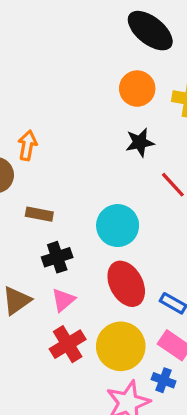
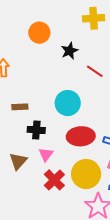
orange circle: (137, 89) -> (39, 33), moved
black cross: (57, 257) -> (36, 130), turned 36
red ellipse: (126, 284) -> (81, 136), turned -52

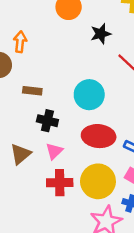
red cross: (54, 180) -> (60, 183), turned 35

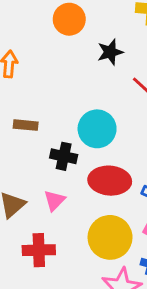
black cross: (47, 121) -> (64, 156), moved
red cross: (60, 183) -> (39, 250), moved

